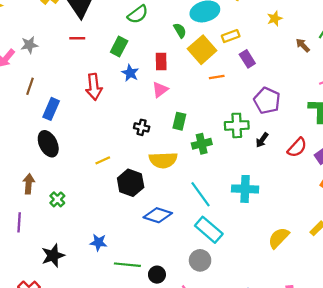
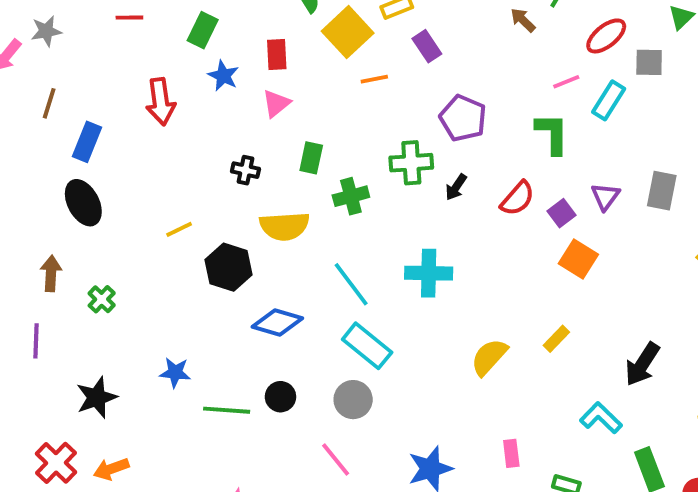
black circle: (157, 275) -> (280, 397), moved

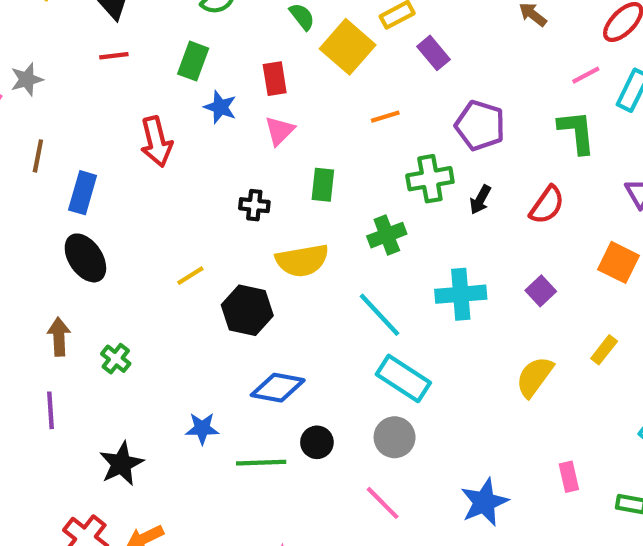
orange line: (374, 79) -> (385, 117), moved
green cross: (351, 196) -> (387, 235), moved
purple square: (562, 213) -> (541, 291), moved
blue diamond: (277, 323) -> (278, 388), moved

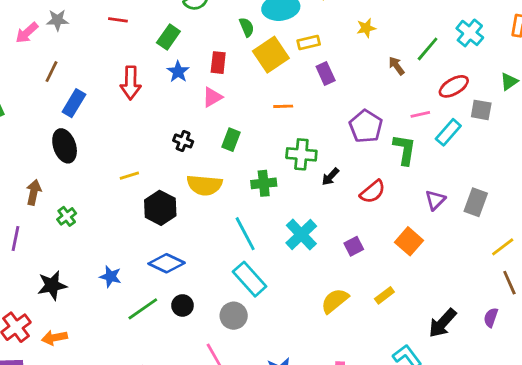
purple pentagon: (480, 125) -> (366, 126), moved
cyan cross: (461, 294) -> (301, 235), turned 36
green line: (261, 463) -> (143, 309), turned -48

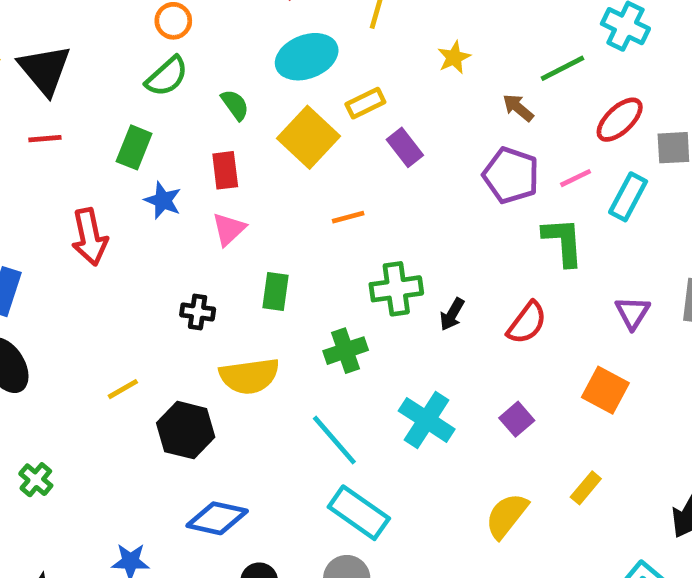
green semicircle: (247, 27) -> (235, 105), moved
green line: (428, 49) -> (562, 68), turned 36
purple pentagon: (366, 126) -> (511, 175), moved

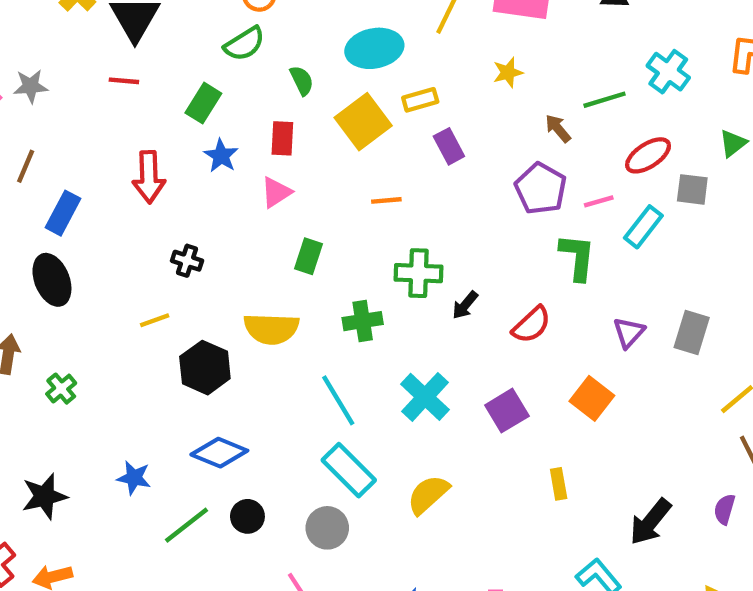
black cross: (198, 312) -> (187, 261), moved
purple square: (517, 419) -> (507, 411), size x1.4
yellow rectangle: (586, 488) -> (559, 484), turned -60
yellow semicircle: (507, 516) -> (428, 495), moved

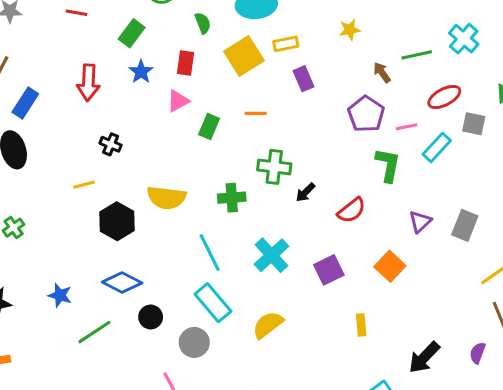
green rectangle: (309, 256) -> (209, 126), moved
black circle: (247, 516) -> (151, 317), moved

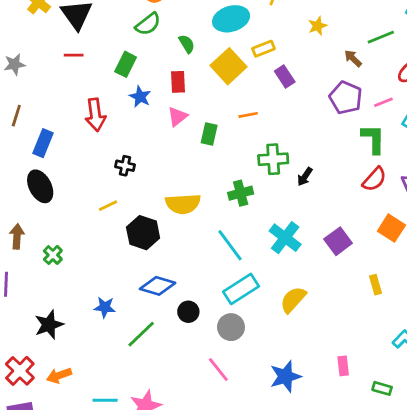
red semicircle: (351, 210) -> (374, 179), moved
cyan rectangle: (213, 303) -> (241, 289), turned -72

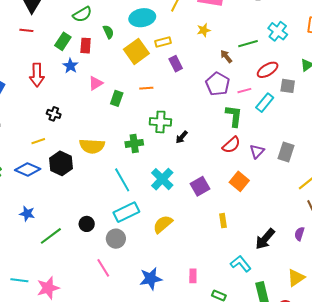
red rectangle: (178, 82) -> (86, 46), moved
blue diamond: (158, 286) -> (28, 170), moved

